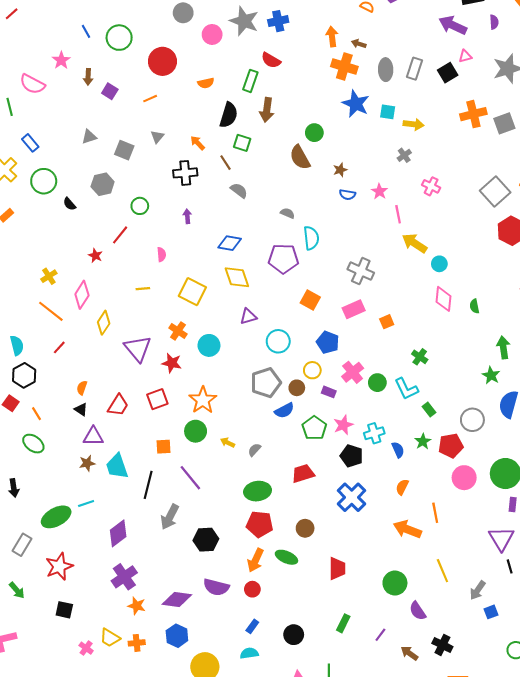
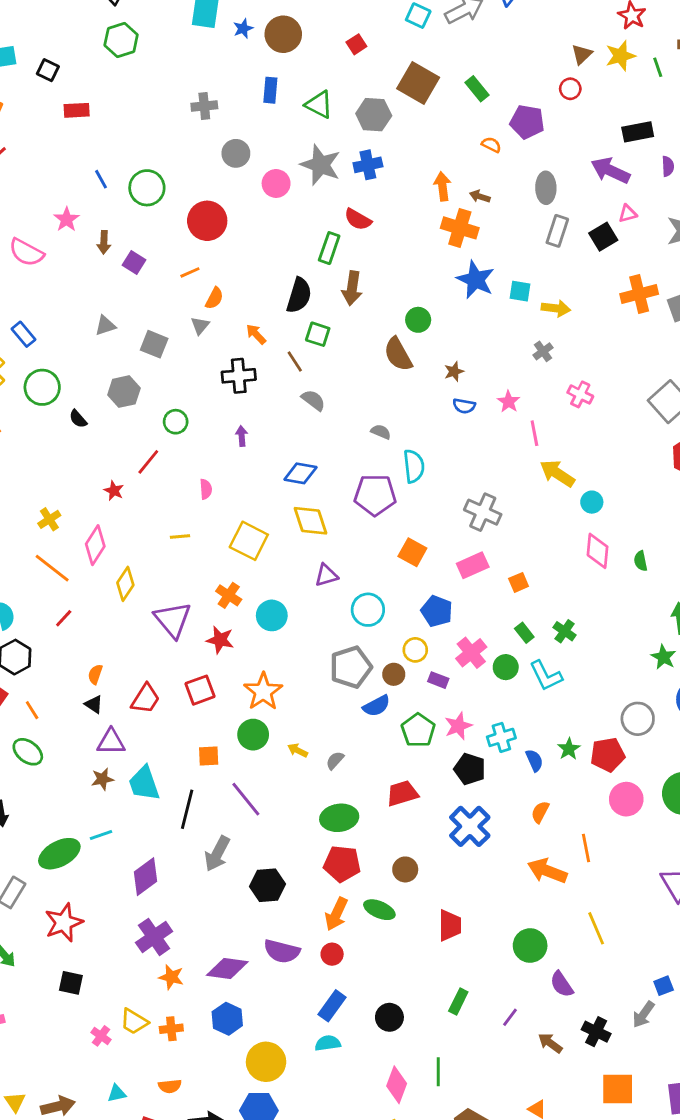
gray ellipse: (386, 70) -> (546, 188), moved
orange semicircle: (206, 83) -> (214, 298), moved, turned -49
green rectangle: (429, 409) -> (524, 633), moved
gray arrow: (478, 590) -> (643, 1014), moved
blue rectangle: (252, 626) -> (332, 1006), size x1.5

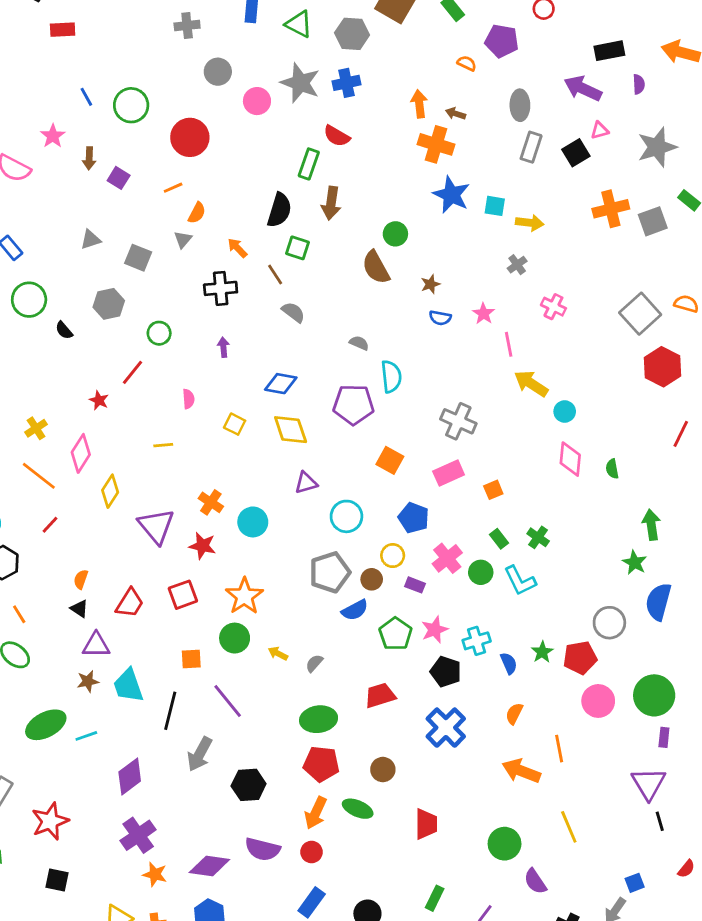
yellow square: (249, 541) -> (235, 424), moved, size x0.6
green ellipse: (59, 854) -> (46, 725), moved

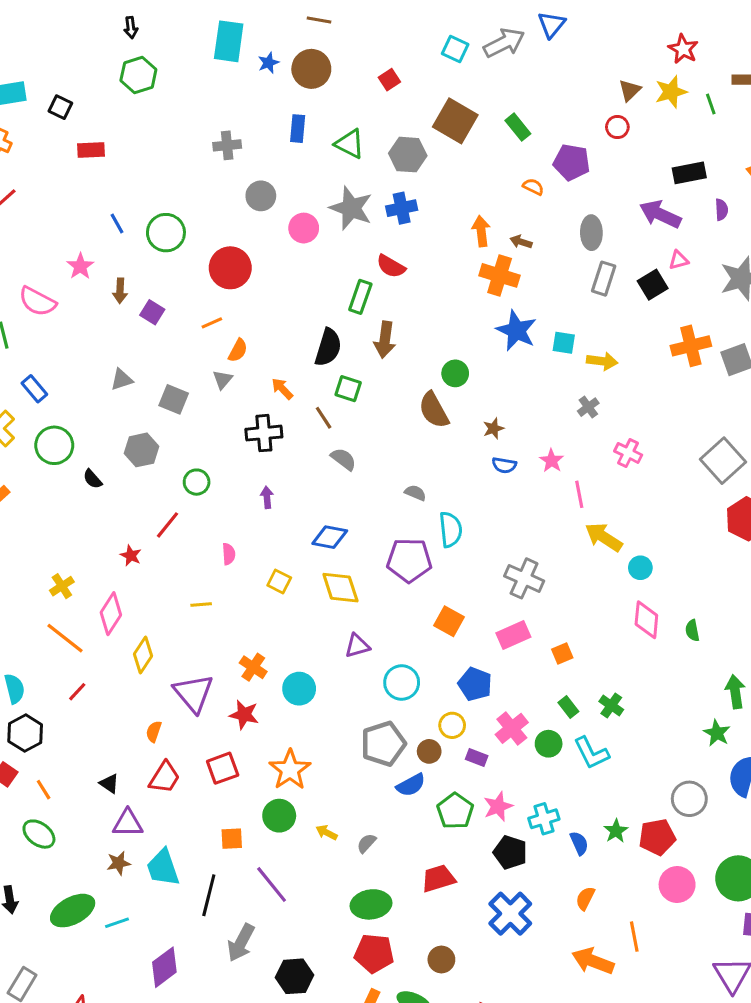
orange semicircle: (81, 579) -> (154, 731), moved

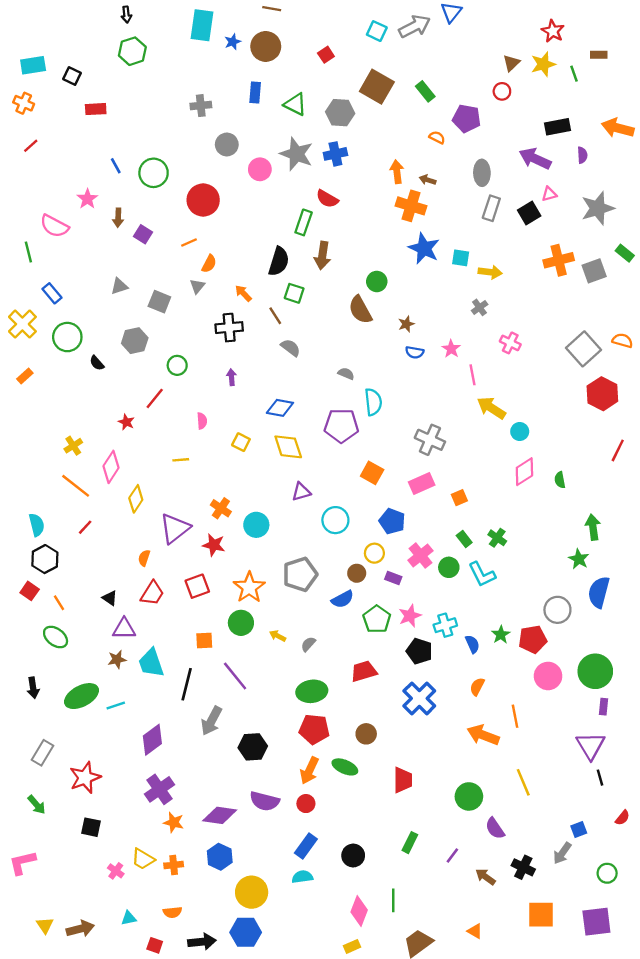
pink diamond: (646, 620) -> (524, 472), turned 52
purple triangle: (194, 693) -> (175, 528), turned 32
gray pentagon: (383, 744) -> (300, 574), moved

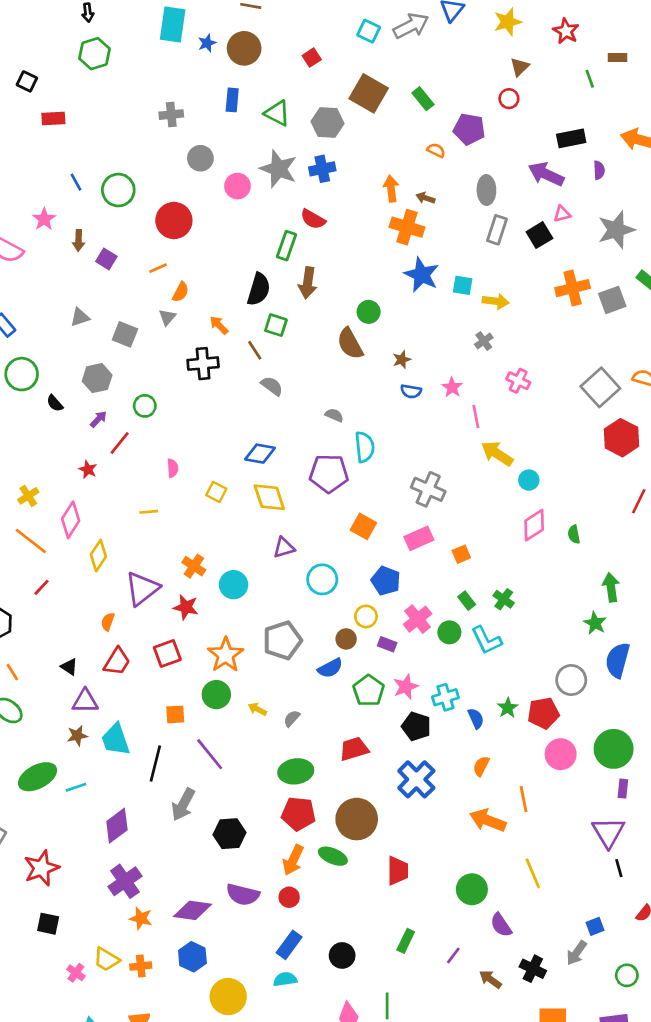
yellow star: (543, 64) -> (508, 22), moved
purple arrow: (232, 377) -> (98, 419), moved, turned 49
brown circle: (366, 734) -> (357, 819), size x1.8

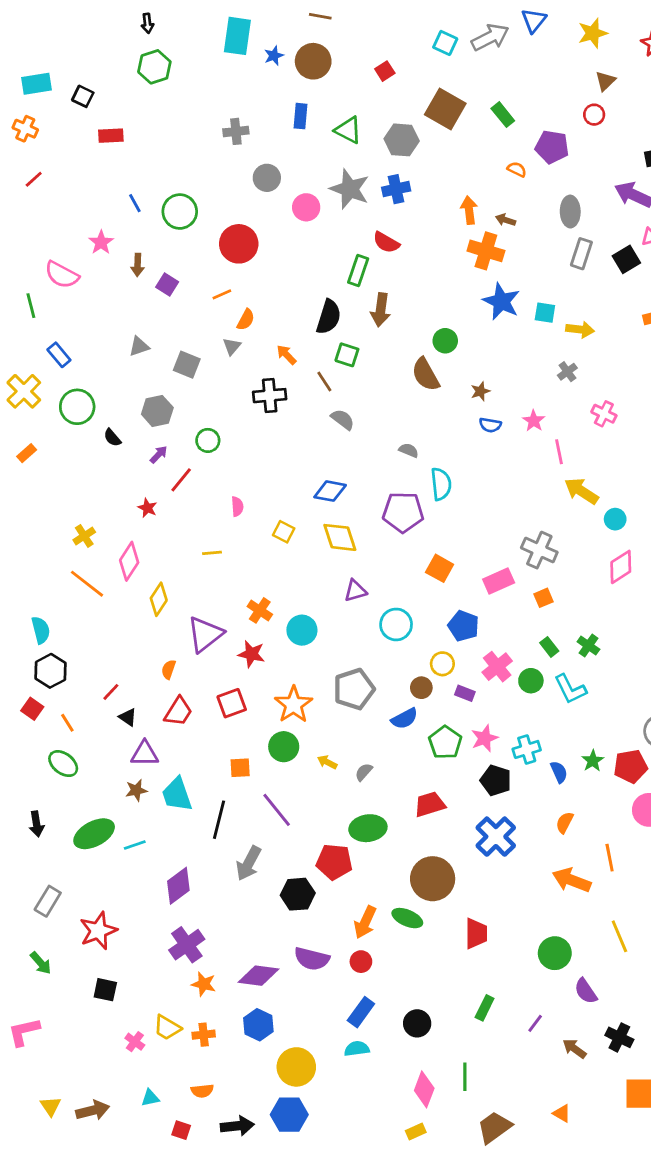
gray cross: (428, 489) -> (539, 550), moved
red line: (41, 587) -> (111, 692), moved
red pentagon: (298, 814) -> (334, 862), moved

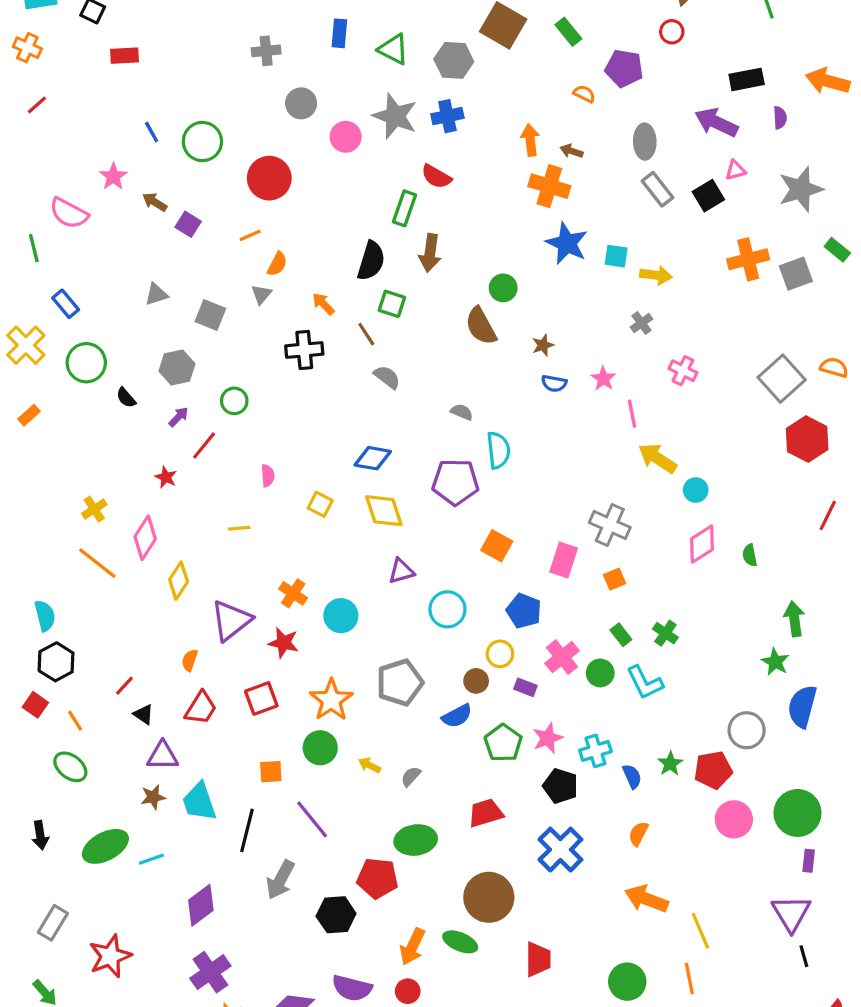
gray rectangle: (581, 254) -> (657, 189), turned -56
brown arrow: (138, 265) -> (155, 202), turned 120
pink rectangle: (499, 581) -> (564, 560), turned -48
orange line: (610, 858) -> (689, 978), moved
yellow line: (619, 936) -> (700, 931), moved

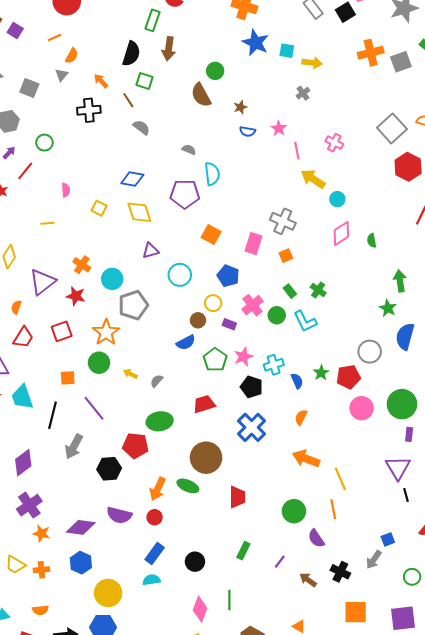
pink cross: (683, 371) -> (334, 143), moved
gray pentagon: (400, 683) -> (133, 305), moved

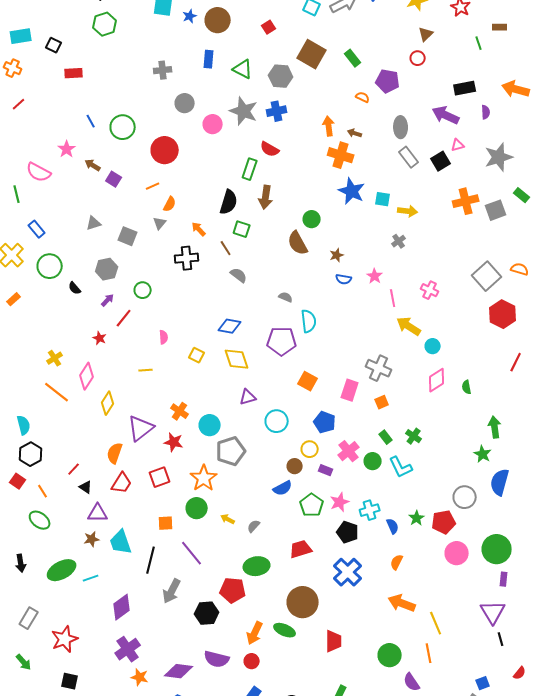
orange semicircle: (16, 307) -> (115, 453), size x1.5

